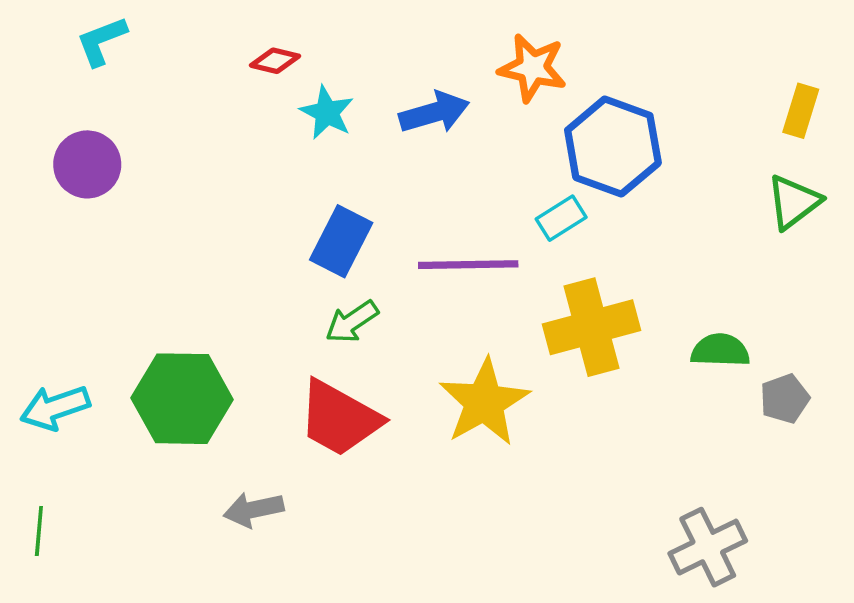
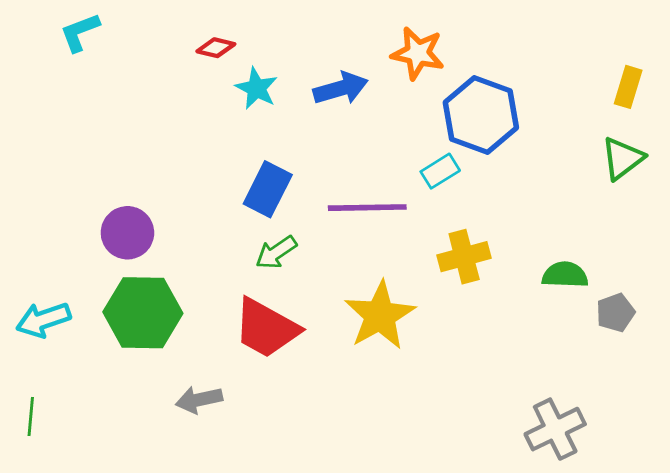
purple circle: (87, 164) -> (127, 233), moved
yellow cross: (592, 327) -> (464, 257), size x0.7

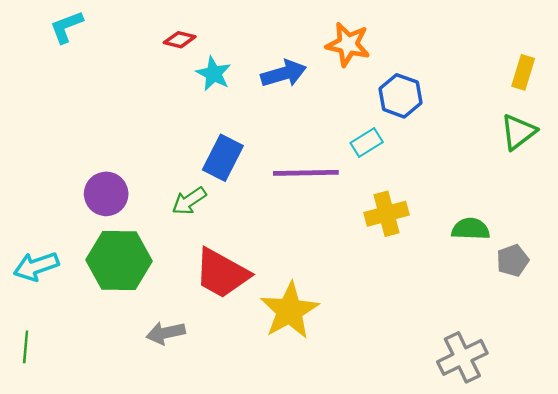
blue hexagon: (481, 115) -> (400, 96), size x0.7
green arrow: (276, 252) -> (189, 201), moved
yellow star: (380, 316) -> (290, 311), moved

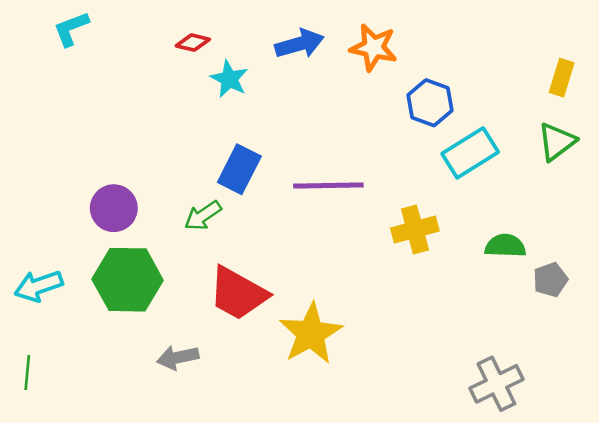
blue arrow: (284, 74) -> (300, 44), moved
cyan rectangle: (367, 143) -> (470, 153), moved, size x1.6

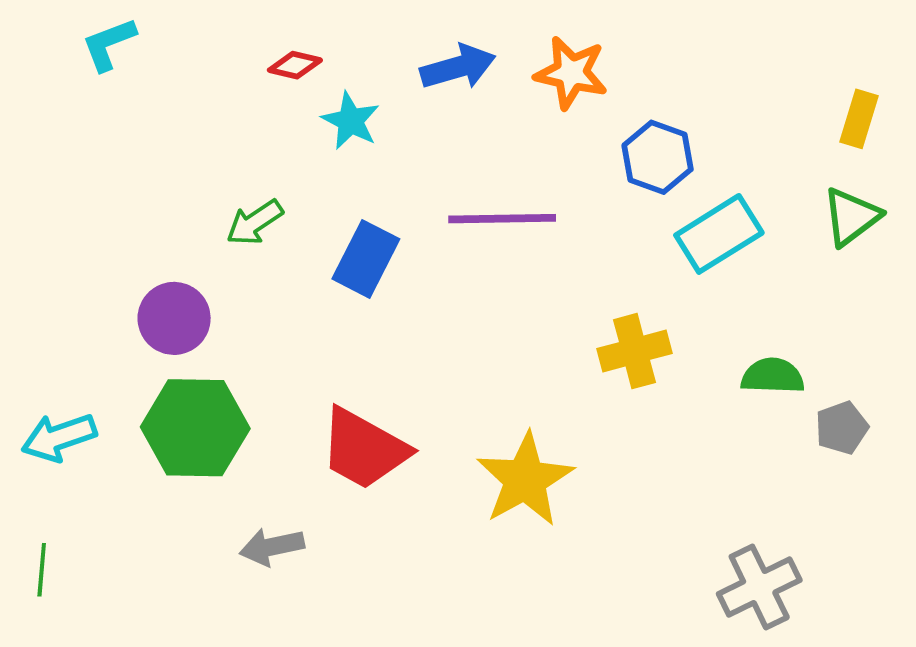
purple line: (328, 186) -> (502, 219), moved
green arrow: (203, 216) -> (255, 222), moved
yellow star: (311, 334) -> (525, 480), moved

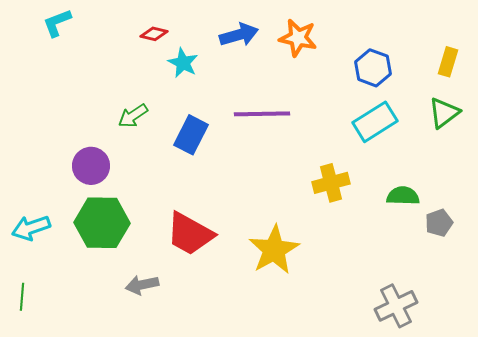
blue hexagon: (658, 157) -> (373, 68), moved

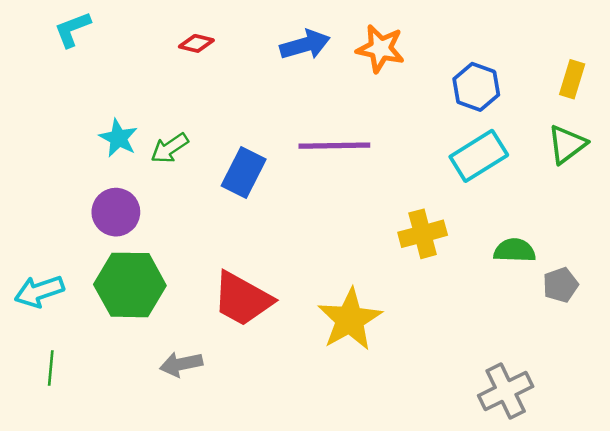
cyan star: (183, 63) -> (118, 138), moved
green line: (22, 297) -> (51, 368), moved

